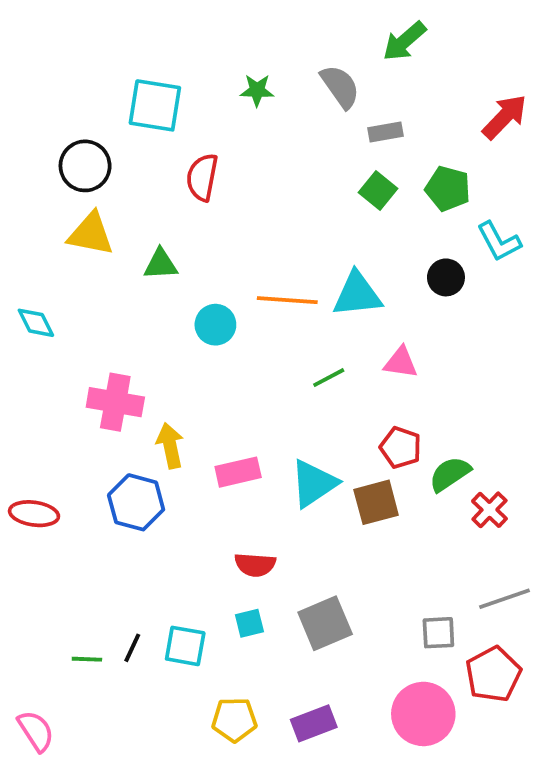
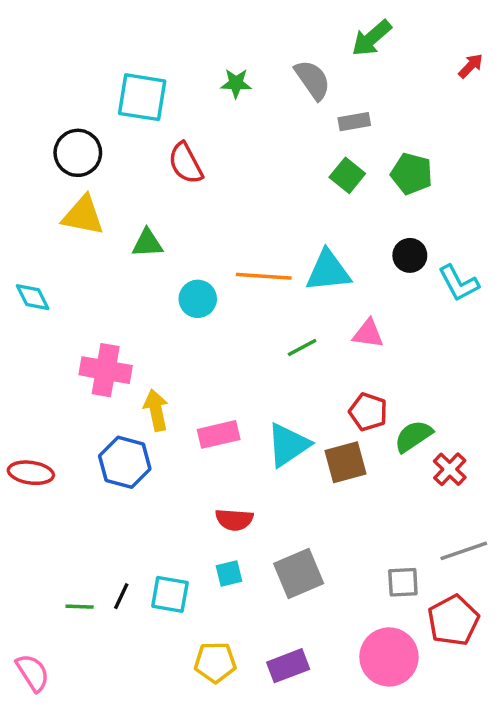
red arrow: (505, 117) -> (471, 66), moved, size x0.6
red semicircle: (202, 177) -> (186, 163), turned -39
cyan L-shape: (499, 242) -> (459, 283), moved

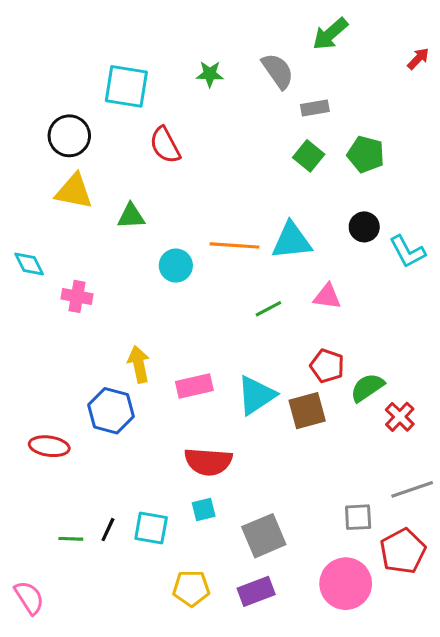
pink cross: (106, 370) -> (77, 296), moved, size x0.7
red ellipse: (31, 473) -> (49, 446), moved
red semicircle: (234, 520) -> (208, 462), size x1.4
gray square: (299, 574) -> (264, 536), moved

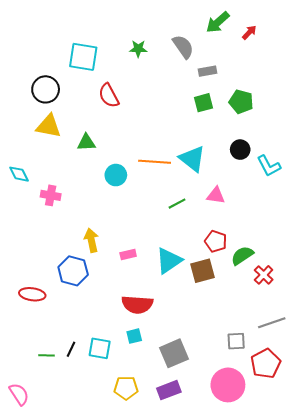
red arrow: (418, 59) -> (249, 32), moved
green square: (309, 156) -> (203, 103), turned 36
cyan triangle: (292, 241) -> (192, 159), turned 44
pink rectangle: (194, 386) -> (128, 255), size x0.7

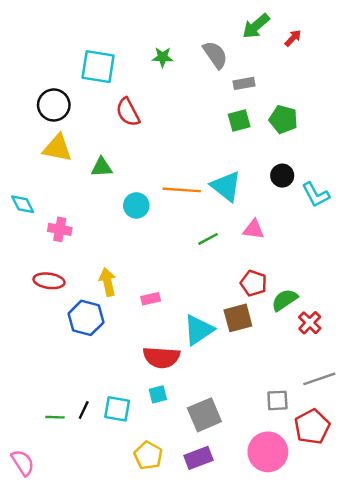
cyan triangle: (169, 261) -> (198, 330), moved
red ellipse: (32, 294) -> (49, 281), moved
yellow pentagon: (126, 388) -> (148, 455), turned 30

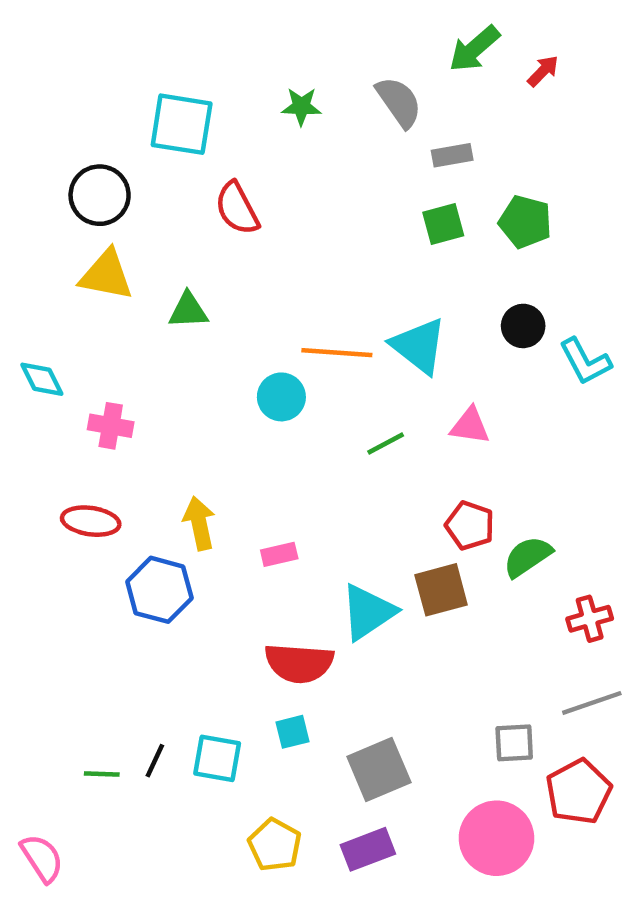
cyan circle: (136, 205) -> (281, 397), moved
red cross: (310, 323) -> (590, 619), moved, turned 30

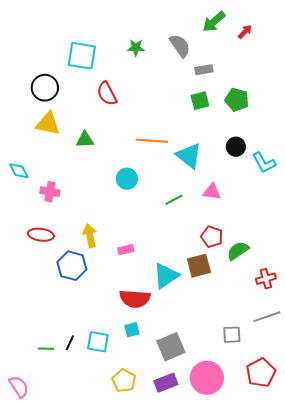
orange line: (337, 353) -> (152, 141), moved
red pentagon: (579, 792) -> (261, 373), moved
pink circle: (496, 838) -> (207, 378), moved

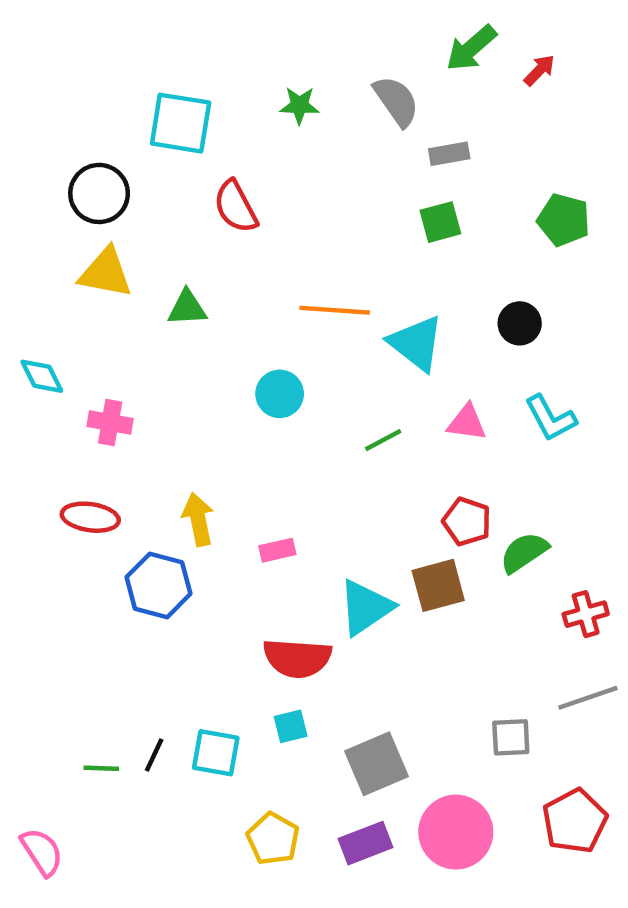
green pentagon: (237, 100) -> (564, 220), moved
cyan L-shape: (264, 163) -> (550, 418), moved

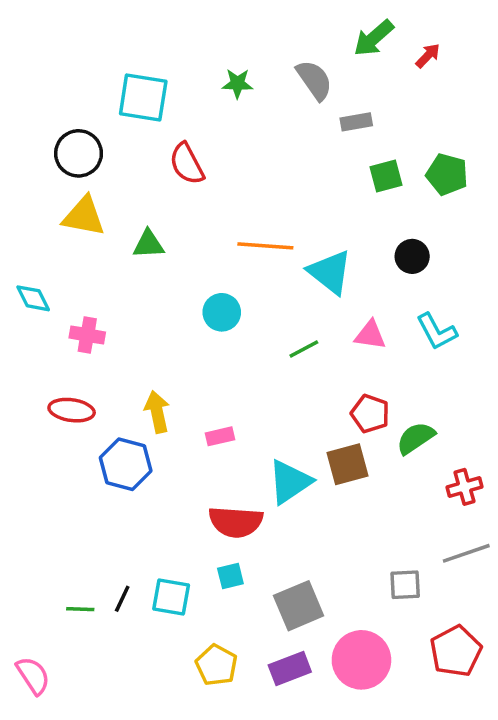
green square: (440, 222) -> (386, 176), moved

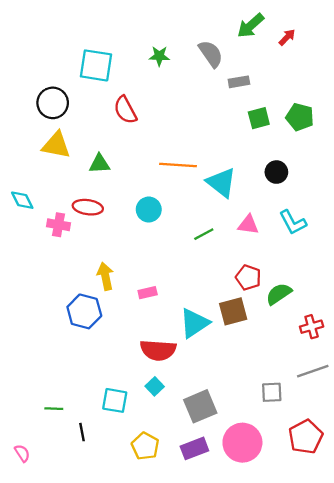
red ellipse: (72, 410) -> (88, 207), moved
cyan square: (230, 576) -> (155, 386), turned -30
black line: (122, 599) -> (82, 432), moved, turned -36
pink semicircle: (33, 676) -> (22, 453), size x0.7

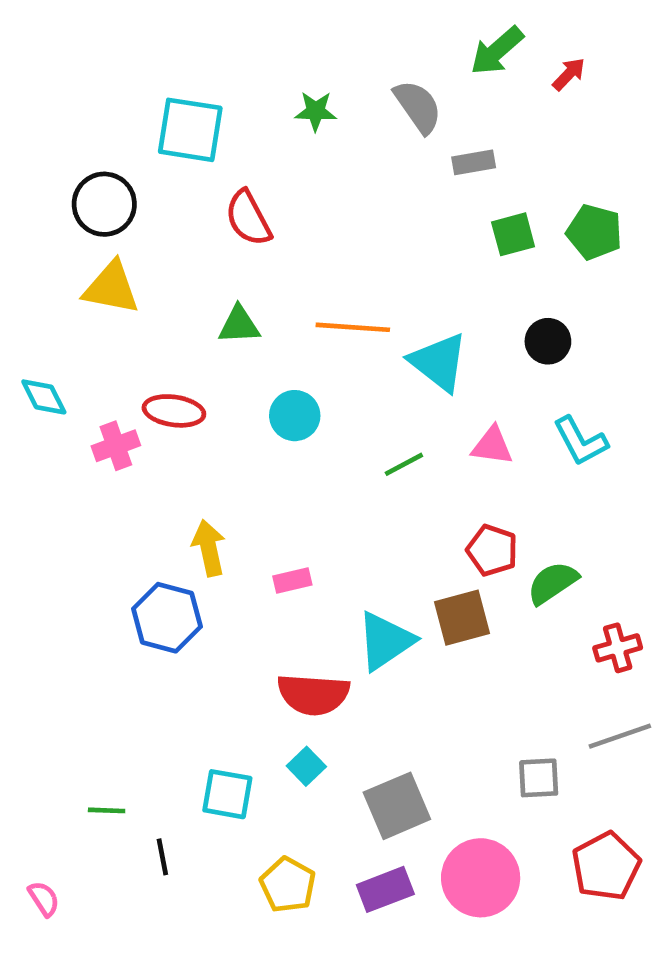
green triangle: (100, 164) -> (239, 325), moved
pink cross: (59, 225) -> (116, 446), turned -30

